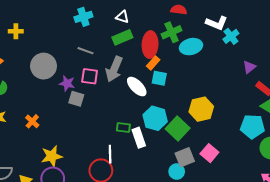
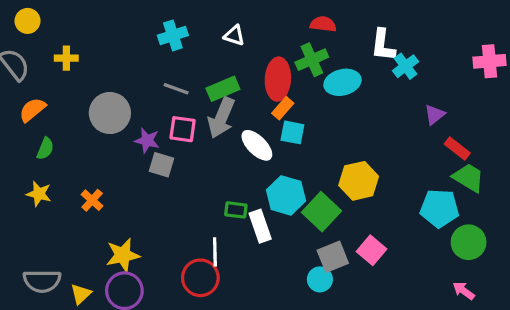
white L-shape: (217, 23) -> (383, 45), turned 75
green rectangle: (122, 37) -> (223, 89), moved

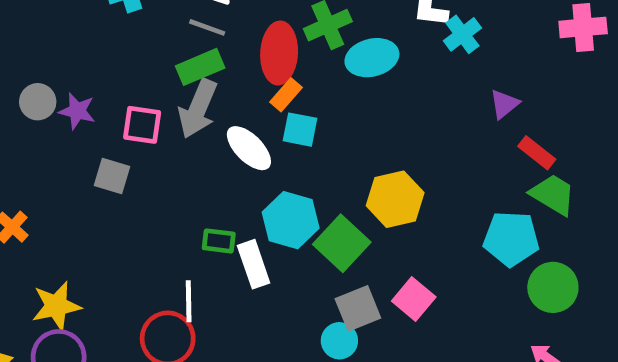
gray line: (176, 89) -> (207, 27), moved
gray circle: (110, 113) -> (38, 102), size x0.6
purple star: (147, 140) -> (77, 111), moved

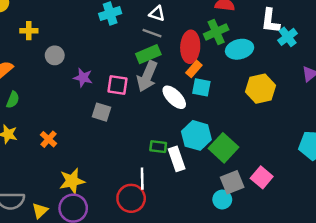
gray circle: (38, 102) -> (55, 55), moved
yellow hexagon: (395, 199) -> (260, 89), moved

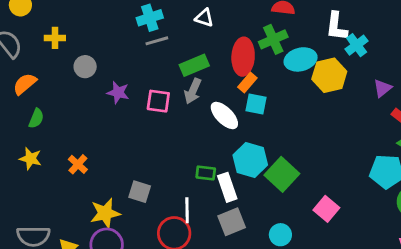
gray line: (152, 33) -> (157, 41), moved, turned -36
gray arrow: (147, 76) -> (193, 91), size x0.7
yellow hexagon: (260, 89) -> (329, 75), moved
gray square: (102, 112) -> (140, 192), moved
gray square: (232, 182) -> (232, 222), moved

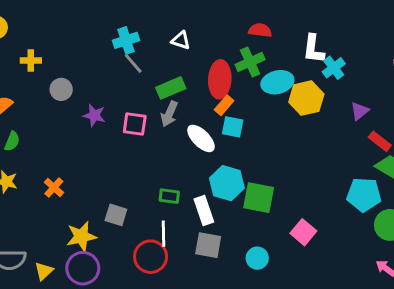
gray line: (157, 41) -> (133, 63), turned 65
green rectangle: (206, 173) -> (169, 196), moved
green square: (282, 174) -> (259, 198), turned -32
gray square: (232, 222) -> (208, 245), turned 32

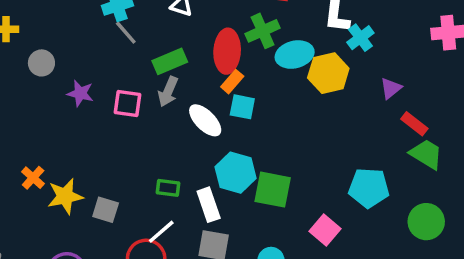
cyan pentagon: (364, 195) -> (369, 188), moved
white line: (164, 234) -> (161, 232), turned 50
yellow star: (81, 236) -> (65, 196), moved

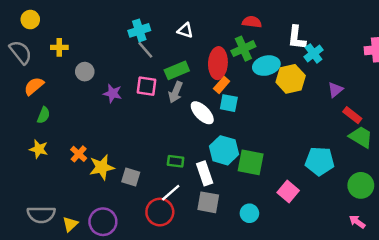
pink square: (128, 103) -> (147, 86), moved

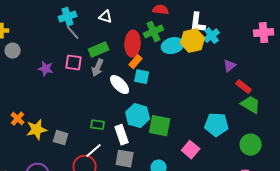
gray circle: (85, 72) -> (13, 51), moved
yellow hexagon: (291, 79) -> (193, 41), moved

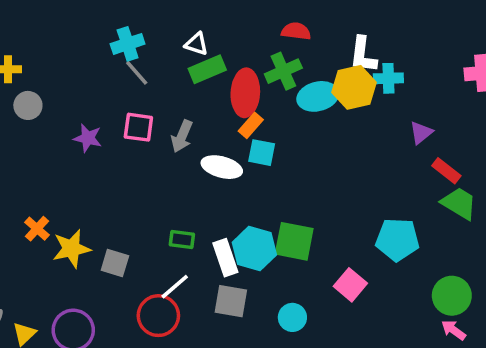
cyan cross: (212, 36) -> (388, 78), turned 35
green rectangle: (99, 50) -> (207, 69), moved
white ellipse: (120, 85) -> (222, 167), turned -30
cyan hexagon: (138, 116) -> (254, 249), moved
green circle: (251, 145) -> (452, 296), moved

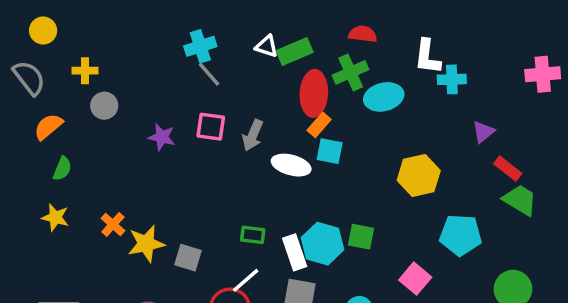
green rectangle: (207, 69) -> (295, 51), moved
yellow hexagon: (354, 87) -> (419, 176), moved
green square: (294, 241) -> (361, 237), size x0.7

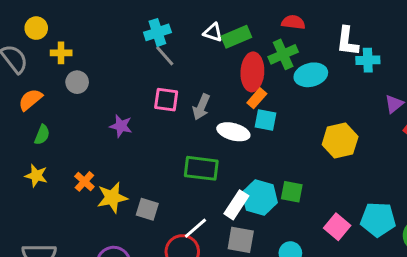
yellow circle: (43, 31) -> (36, 28), moved
purple star: (162, 137) -> (121, 126), moved
green rectangle: (253, 235) -> (201, 168), moved, size x1.6
cyan pentagon: (461, 235) -> (378, 219), moved
white rectangle: (295, 252) -> (236, 205), turned 52

